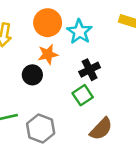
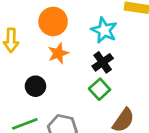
cyan star: (79, 32) -> (104, 30), moved
black circle: (32, 75) -> (35, 86), moved

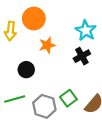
orange circle: (53, 21) -> (34, 19), moved
green square: (100, 89) -> (68, 98), moved

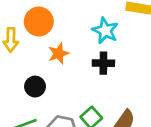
black cross: (82, 56) -> (103, 63), turned 35

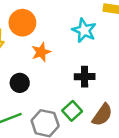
black cross: (103, 63) -> (85, 77), moved

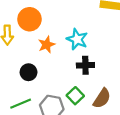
cyan star: (84, 30) -> (77, 39), moved

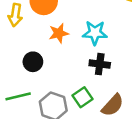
cyan star: (77, 39) -> (95, 33), turned -30

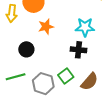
cyan star: (95, 33) -> (85, 27), moved

